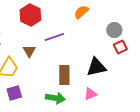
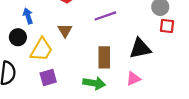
purple line: (54, 37) -> (105, 16), moved
red square: (120, 47) -> (167, 26), turned 32

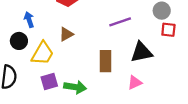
purple line: (105, 16) -> (120, 22), moved
brown triangle: (65, 30) -> (66, 34), turned 32
green arrow: (94, 83) -> (75, 87), moved

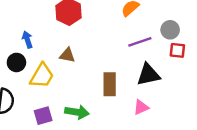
purple line: (120, 22) -> (140, 42), moved
brown triangle: (66, 34) -> (67, 55), turned 40
purple square: (49, 81) -> (43, 116), moved

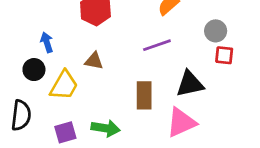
purple line: (140, 42) -> (157, 45), moved
pink triangle: (141, 107) -> (181, 122), size x1.6

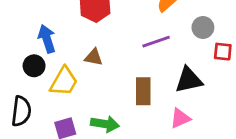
gray circle: (216, 31) -> (203, 27), moved
blue arrow: (47, 42) -> (47, 39), size x1.4
pink triangle: (181, 122) -> (180, 118), size x0.7

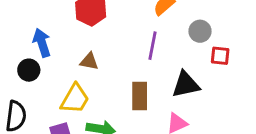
purple line: (156, 42) -> (153, 46), turned -60
yellow trapezoid: (64, 81) -> (75, 99), moved

